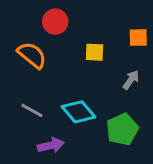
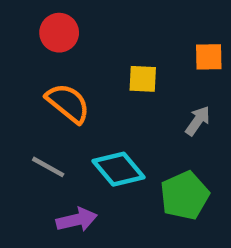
red circle: (55, 22) -> (59, 33), moved
orange semicircle: (32, 55) -> (68, 103), moved

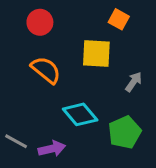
orange square: (209, 57) -> (119, 19), moved, turned 30
yellow square: (143, 79) -> (96, 54), size x1.5
gray line: (48, 167) -> (16, 141), moved

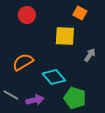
orange semicircle: (46, 70) -> (23, 62), moved, turned -70
green pentagon: (125, 132) -> (75, 98), moved, turned -30

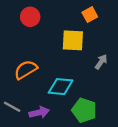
orange square: (80, 13) -> (90, 15), turned 32
cyan diamond: (54, 77) -> (61, 87), turned -45

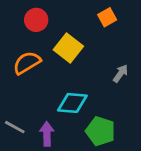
yellow square: (73, 40) -> (68, 48), moved, turned 35
orange semicircle: (26, 70) -> (27, 63), moved
purple arrow: (39, 112) -> (47, 134), turned -78

